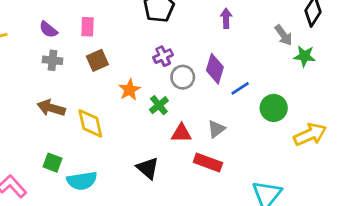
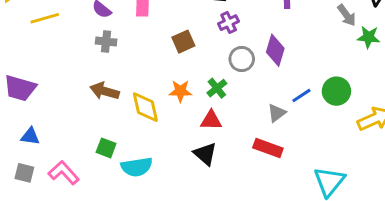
purple cross: (163, 56) -> (229, 23), moved
brown square: (97, 60) -> (183, 42), moved
blue line: (240, 88) -> (301, 95), moved
orange star: (130, 90) -> (180, 91), moved, turned 30
red triangle: (181, 133) -> (211, 120), moved

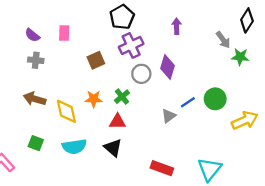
purple cross: (229, 23) -> (131, 45), size x1.5
red rectangle: (268, 148) -> (162, 168), moved
cyan semicircle: (137, 167) -> (74, 147), moved

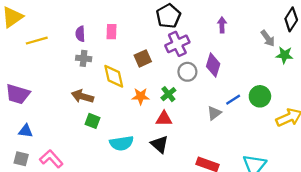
purple semicircle: (32, 35) -> (80, 34), turned 48
yellow diamond: (66, 111) -> (114, 76), moved
green square: (36, 143) -> (93, 121), moved

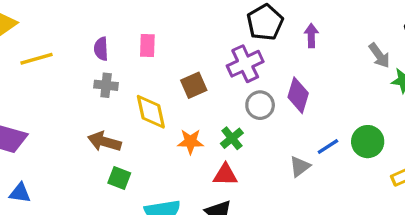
black pentagon: (168, 16) -> (265, 22), moved

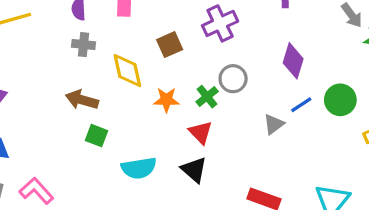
purple diamond: (298, 95) -> (293, 61), moved
gray circle: (260, 105) -> (233, 79), moved
red triangle: (225, 175) -> (201, 132), turned 45

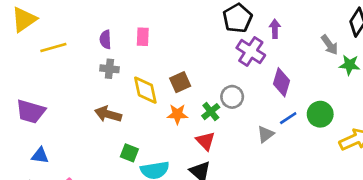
purple cross: (220, 23) -> (251, 51), moved, turned -32
brown square: (170, 45) -> (180, 82), moved
green square: (97, 136) -> (129, 153), moved

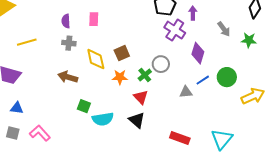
gray arrow: (330, 45) -> (224, 29), moved
yellow line: (53, 47) -> (27, 42), moved
gray triangle: (265, 134) -> (186, 92), turned 32

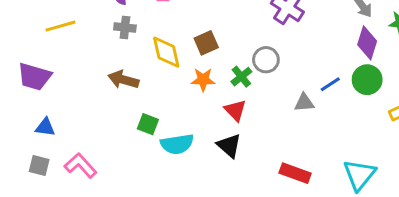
purple diamond: (198, 53) -> (367, 43), moved

